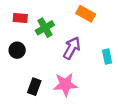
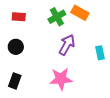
green cross: (45, 28) -> (57, 17), moved
black rectangle: (34, 87) -> (15, 81), moved

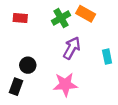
black circle: (16, 47) -> (28, 65), moved

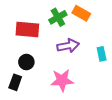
red rectangle: (20, 18) -> (27, 29), moved, size x1.6
purple arrow: (72, 48) -> (68, 46), turned 50

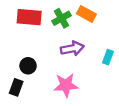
red rectangle: (27, 29) -> (29, 17), moved
cyan rectangle: (102, 54) -> (108, 57), turned 32

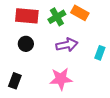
black circle: (28, 66) -> (26, 44), moved

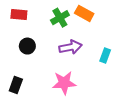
red rectangle: (27, 16) -> (19, 14), moved, size x0.7

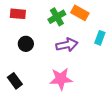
cyan rectangle: (105, 56) -> (100, 38), moved
black rectangle: (16, 85) -> (15, 81), turned -56

